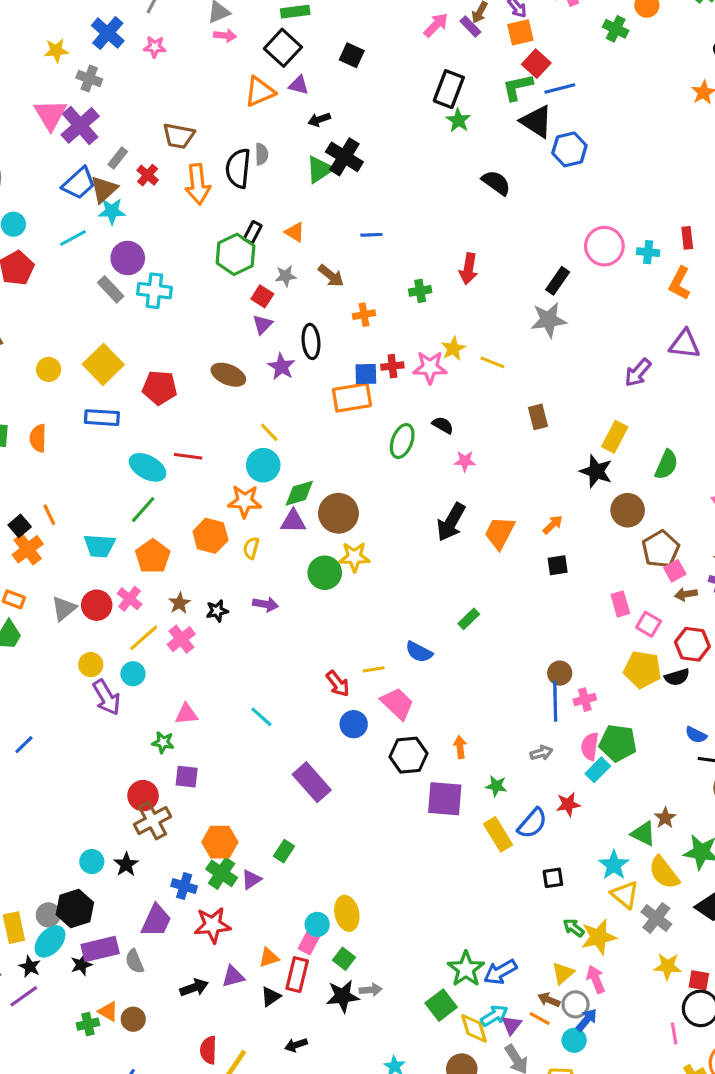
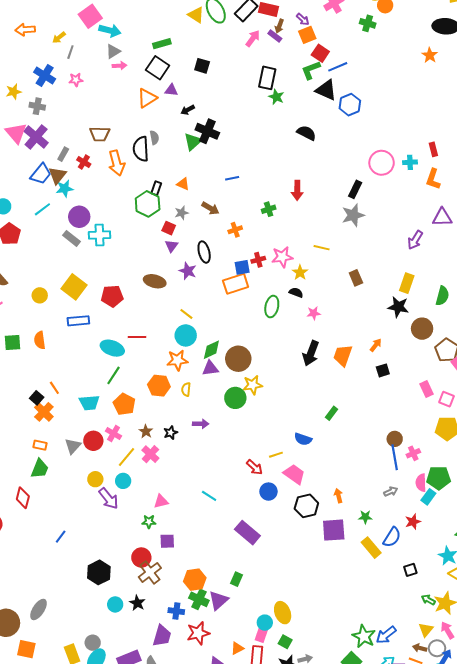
yellow star: (453, 349) -> (300, 272), moved
purple triangle: (251, 879) -> (218, 600), size x1.5
black hexagon: (75, 909) -> (99, 572), moved

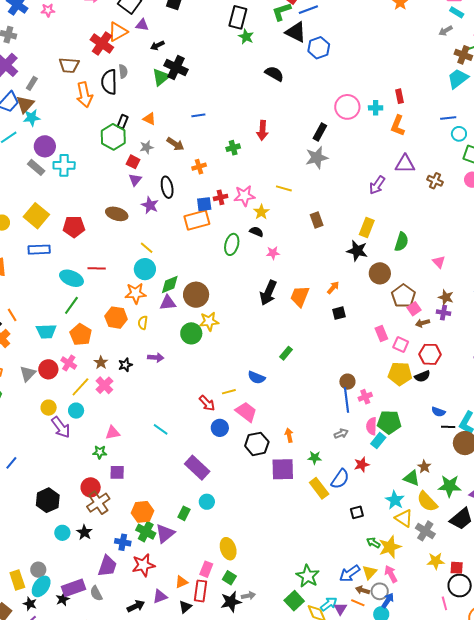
red cross: (84, 162) -> (102, 43), moved, size x1.6
cyan circle: (265, 623) -> (207, 502), moved
blue arrow: (386, 635) -> (350, 573), moved

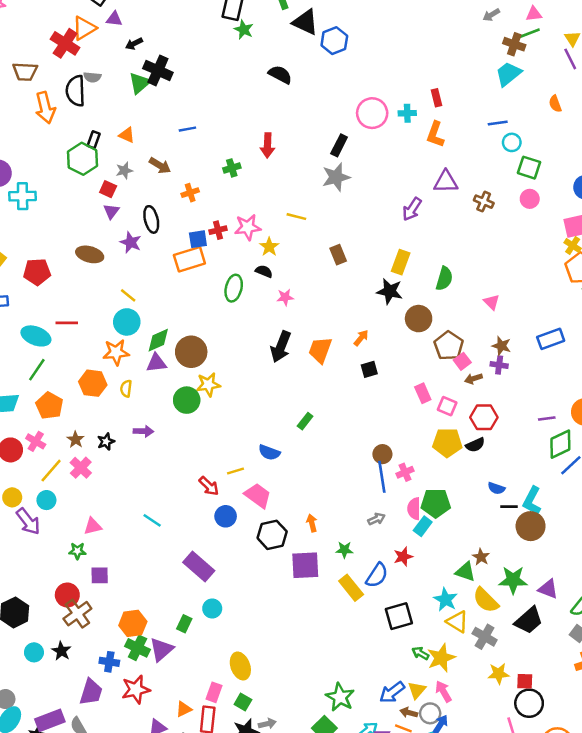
gray semicircle: (123, 71) -> (92, 77), turned 104
black square: (357, 512) -> (399, 616), size x1.6

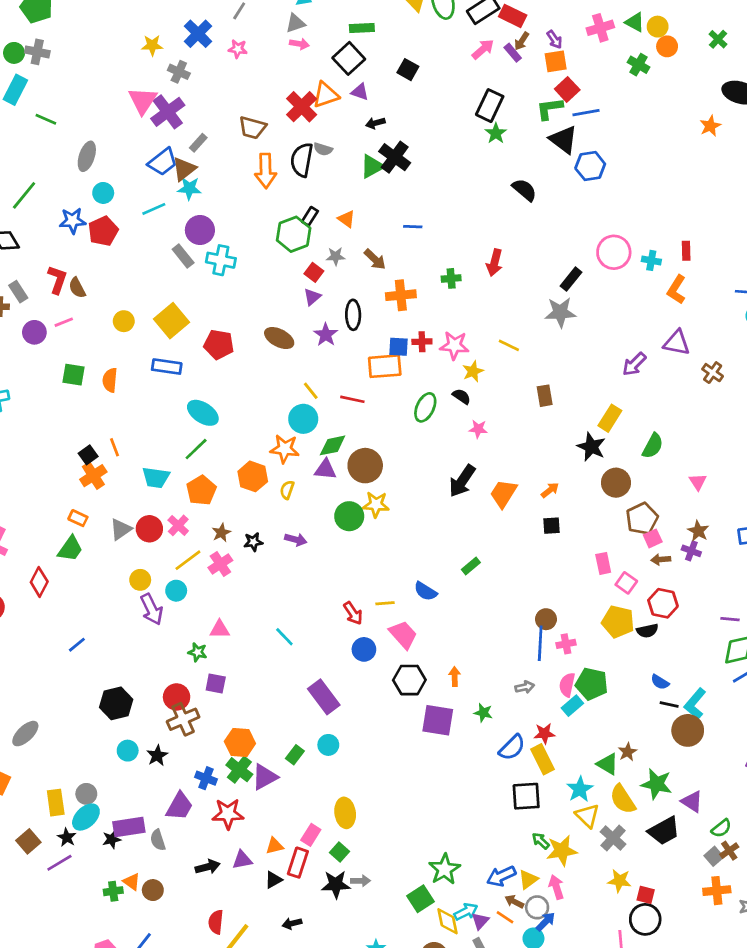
orange cross: (190, 193) -> (401, 295), size x1.5
red line: (67, 323) -> (352, 399), moved
yellow rectangle: (351, 588) -> (543, 759), moved

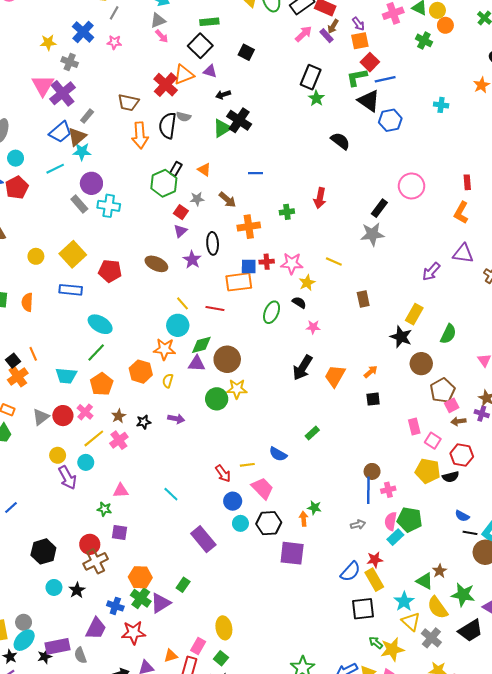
pink arrow: (299, 44) -> (162, 36), turned 40
cyan cross: (651, 260) -> (441, 105), moved
green star: (483, 713) -> (314, 508), moved
cyan circle: (328, 745) -> (240, 523), moved

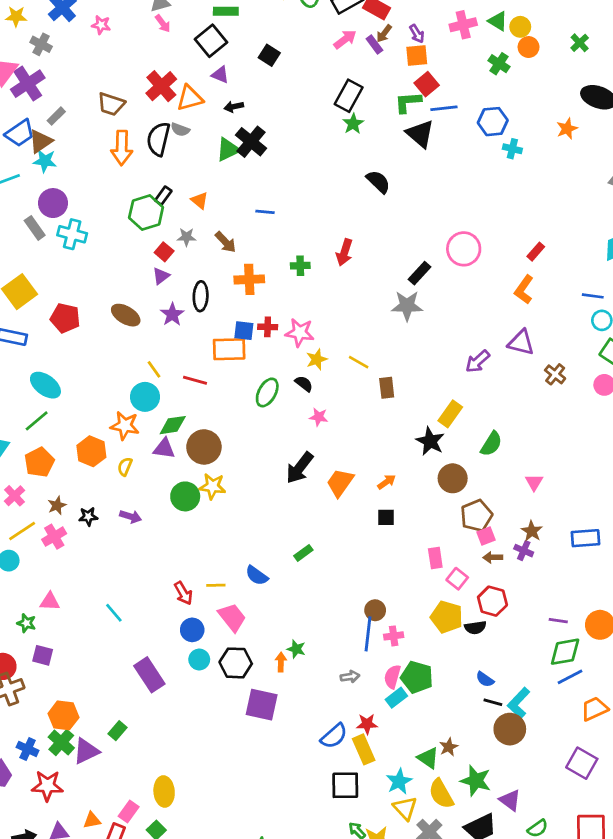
orange triangle: (184, 75) -> (190, 98), moved
blue hexagon: (390, 120) -> (493, 122), moved
red rectangle: (467, 182) -> (536, 252), turned 40
yellow line: (334, 261) -> (359, 362), moved

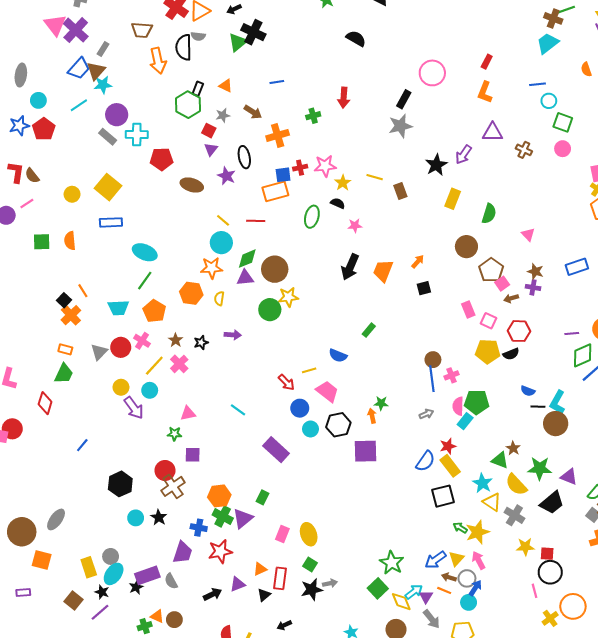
red pentagon: (65, 318) -> (162, 159), moved
black star: (430, 441) -> (436, 165), moved, turned 30
pink rectangle: (129, 811) -> (282, 534), moved

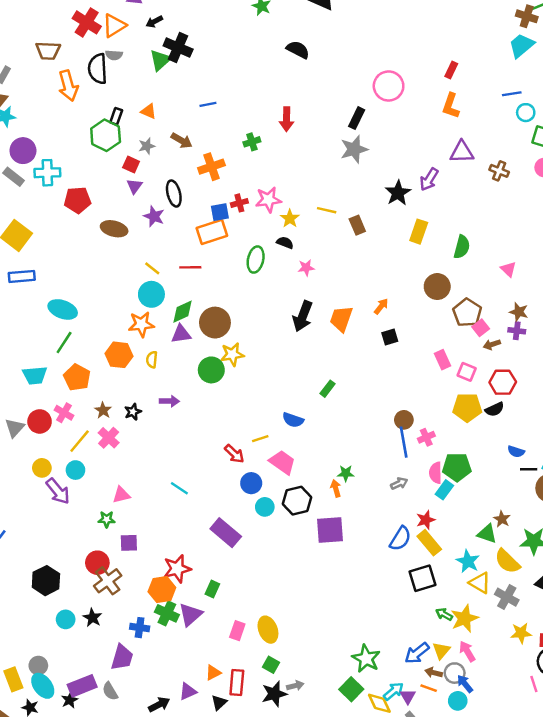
red star: (220, 551) -> (177, 569), moved
cyan ellipse: (114, 574) -> (43, 686), turned -70
blue arrow: (475, 588) -> (465, 684), turned -70

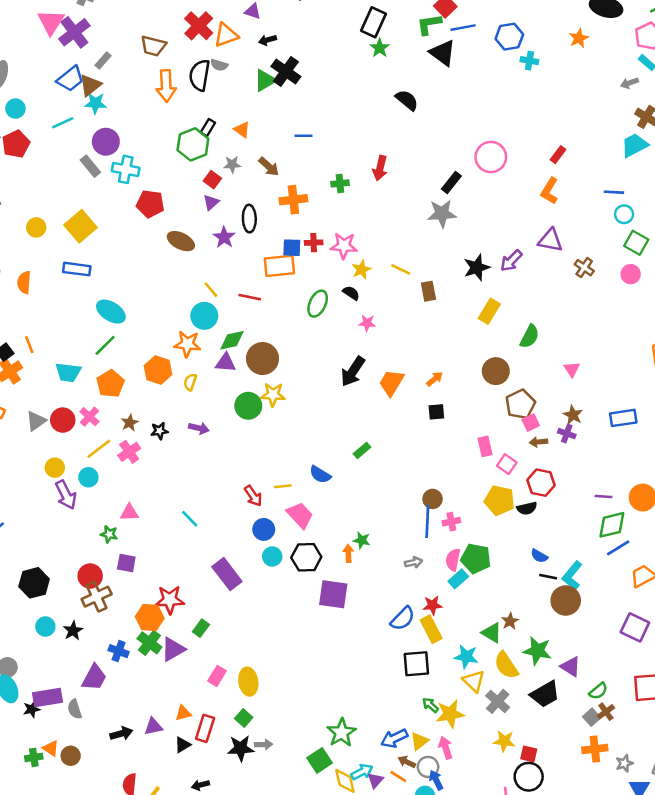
cyan star: (468, 561) -> (466, 657), turned -30

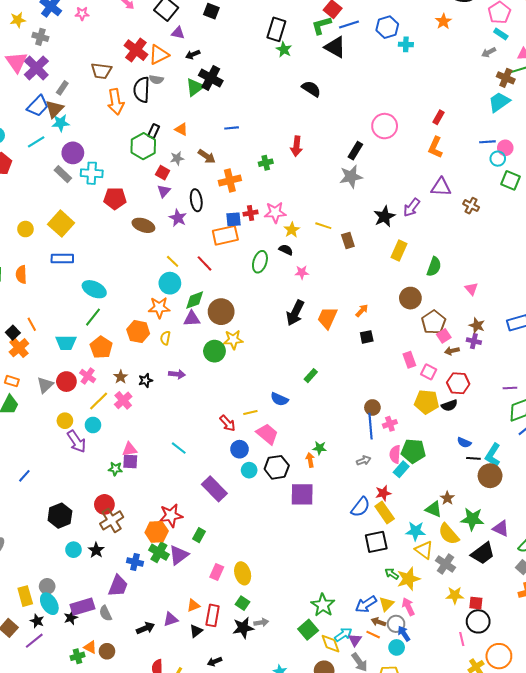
pink circle: (631, 274) -> (505, 148), moved
red line: (250, 297) -> (205, 263), turned 42
purple square: (126, 563) -> (130, 462), moved

